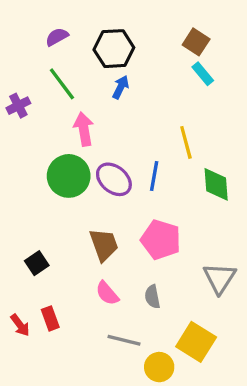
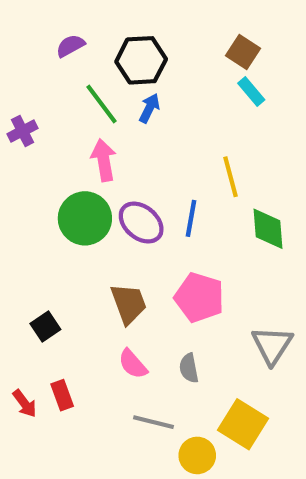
green line: (62, 84) -> (102, 104), moved

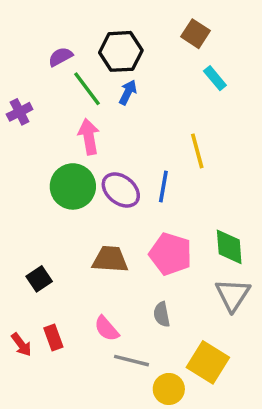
purple semicircle: (70, 46) -> (60, 57), moved
brown square: (243, 52) -> (195, 34), moved
green diamond: (268, 229) -> (229, 247), moved
brown trapezoid: (129, 304) -> (110, 259), turned -66
pink semicircle: (133, 364) -> (107, 329), moved

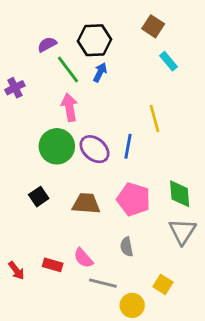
black square: (39, 279) -> (39, 197), moved
red rectangle: (53, 337) -> (53, 265), moved, turned -54
yellow square: (208, 362) -> (163, 284), size x0.6

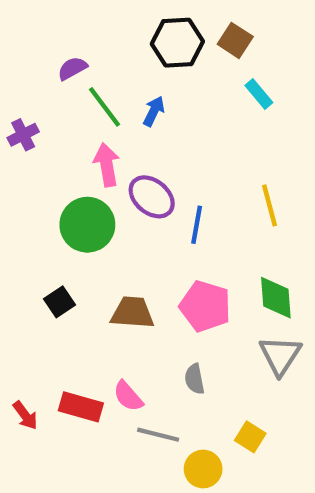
black hexagon: (95, 40) -> (177, 43), moved
yellow line: (155, 118) -> (269, 205), moved
purple ellipse: (95, 149) -> (152, 197), moved
red rectangle: (53, 265) -> (81, 407), size x1.4

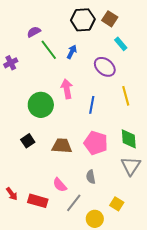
pink arrow: (107, 165) -> (67, 89), moved
purple ellipse: (152, 197) -> (105, 67), moved
red rectangle: (81, 407) -> (38, 201), moved
gray line: (158, 435) -> (74, 203), turned -66

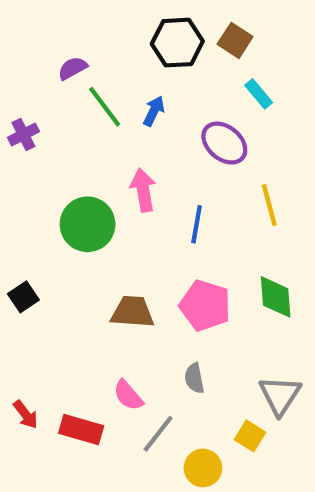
black square: (28, 141) -> (23, 297), moved
gray triangle: (131, 166) -> (280, 395), moved

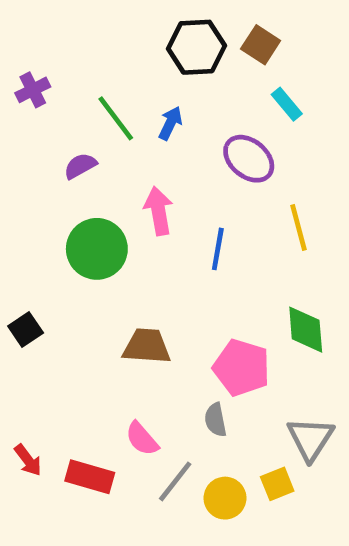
purple semicircle: (73, 68) -> (80, 166), moved
purple cross: (23, 135) -> (33, 90), moved
pink pentagon: (205, 306) -> (242, 368), moved
yellow square: (250, 436) -> (277, 484), turned 36
yellow circle: (203, 468) -> (225, 498), moved

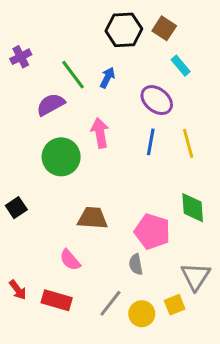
purple semicircle: (80, 166) -> (51, 105), size x1.4
blue line: (218, 249) -> (151, 142), moved
pink semicircle: (142, 439) -> (70, 260), moved

